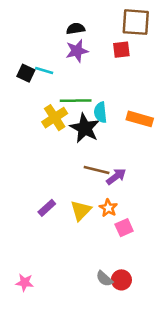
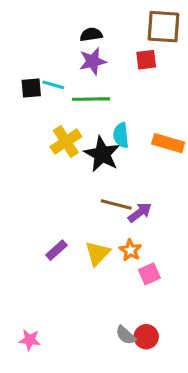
black square: (26, 73) -> (31, 88), turned -30
green line: (76, 101) -> (91, 99), moved

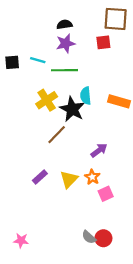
black square: (31, 88) -> (12, 62), moved
brown line: (116, 205) -> (57, 135), moved, turned -60

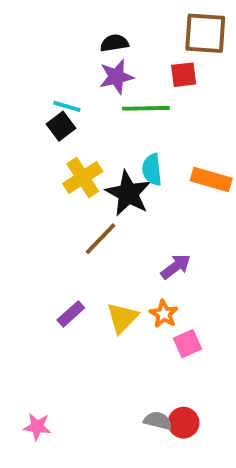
black square: (12, 62) -> (61, 126), moved, turned -32
green line: (64, 70) -> (146, 108), moved
gray semicircle: (89, 237) -> (158, 421), turned 152

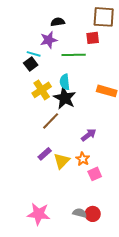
purple star: (116, 77) -> (49, 40), moved
cyan semicircle: (152, 170) -> (65, 82), moved
purple rectangle: (71, 314) -> (45, 154), moved
pink star: (37, 427) -> (39, 214), moved, size x1.6

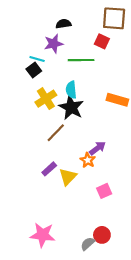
red square: (93, 38) -> (102, 41), turned 32
orange star: (83, 159) -> (88, 160), moved
gray semicircle: (80, 213) -> (88, 244), moved, turned -56

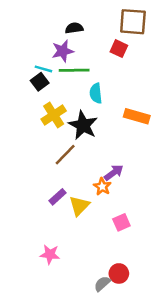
green line: (81, 60) -> (74, 70), moved
cyan semicircle: (71, 90) -> (96, 93), moved
pink star: (43, 235) -> (50, 254), moved, size x0.7

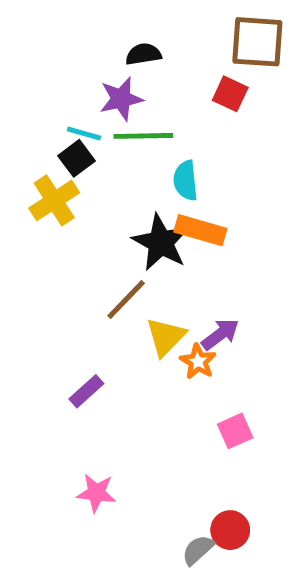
yellow cross: (54, 115) -> (54, 200), moved
orange rectangle: (137, 116) -> (200, 230), moved
purple rectangle: (58, 197) -> (86, 391), moved
yellow triangle: (79, 206) -> (166, 337), moved

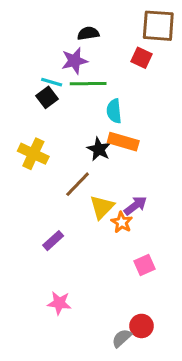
yellow cross: (54, 200) -> (33, 154), moved, turned -32
black star: (161, 243) -> (99, 149), size x0.7

